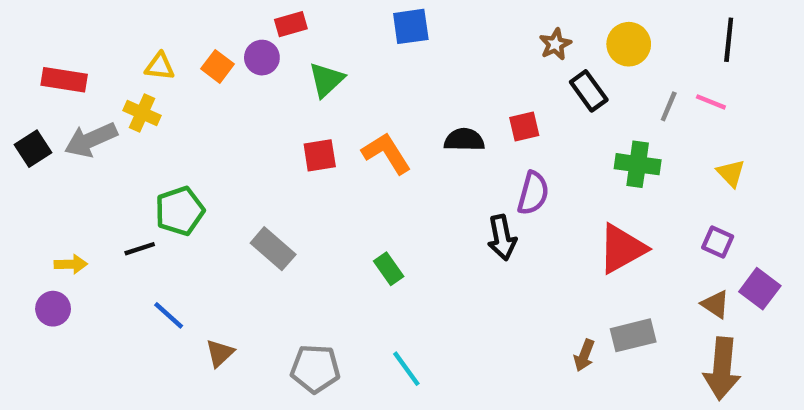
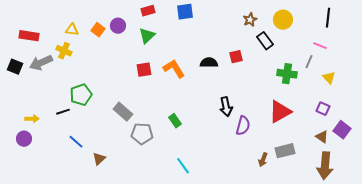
red rectangle: (291, 24) -> (148, 11), moved
gray line: (669, 106) -> (309, 62), moved
black square: (33, 149) -> (15, 67), turned -35
purple semicircle: (533, 193) -> (243, 126), moved
gray pentagon: (315, 369) -> (142, 134), moved

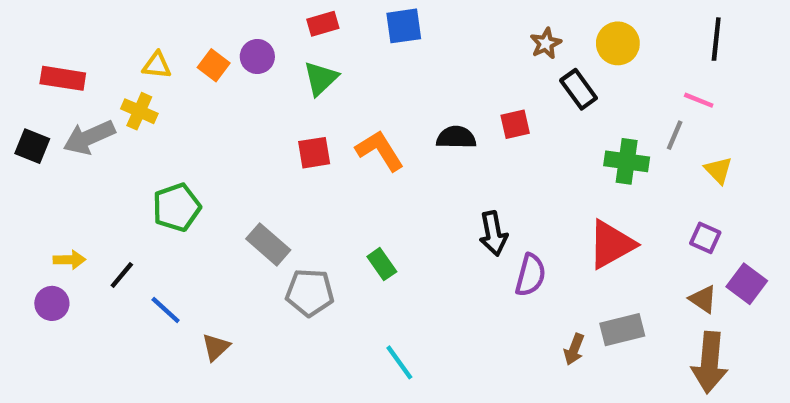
black line: (63, 112) -> (122, 275), moved, turned -32

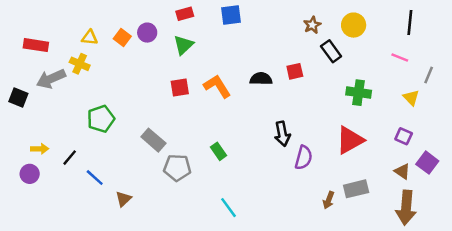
gray line: (675, 135) -> (429, 75), moved
black square: (32, 146) -> (18, 98), moved

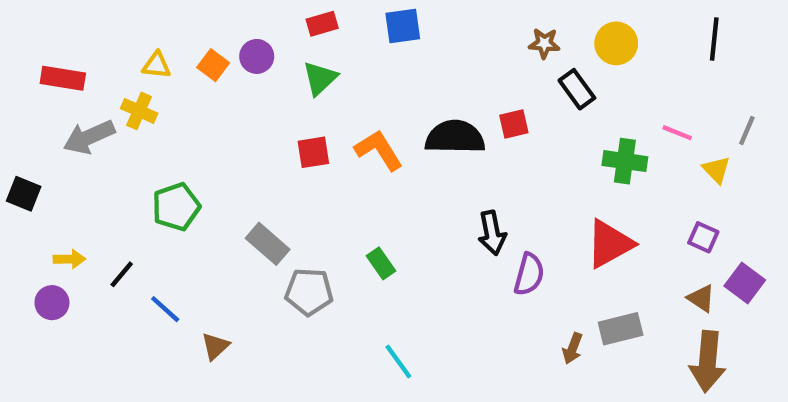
brown star: (312, 25) -> (544, 43), turned 30
pink line: (400, 58) -> (677, 133), moved
black semicircle: (261, 79) -> (455, 137), size x1.5
black square: (18, 98) -> (24, 194), moved

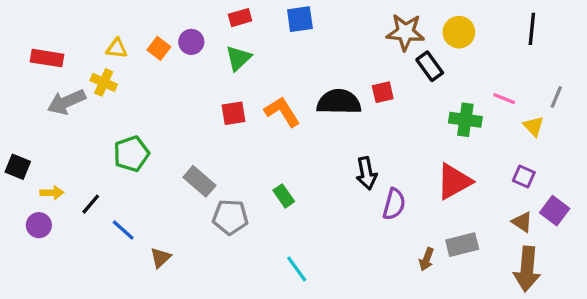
brown star: (544, 43) -> (405, 32), size x1.6
black square: (24, 194) -> (18, 167), moved

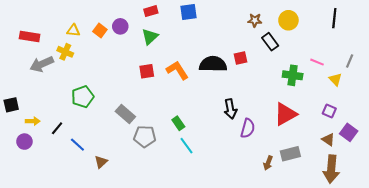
brown star: (405, 32) -> (255, 20), size x0.6
black square: (18, 167) -> (11, 105), turned -35
cyan line: (297, 269) -> (187, 146), moved

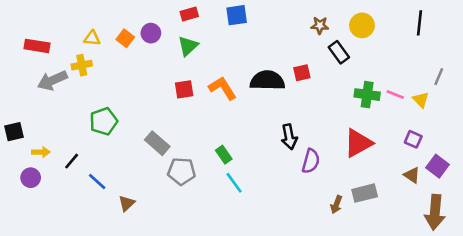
yellow cross: (65, 52) -> (82, 65), turned -35
pink line: (317, 62) -> (395, 95), moved
brown arrow: (331, 169) -> (435, 212), moved

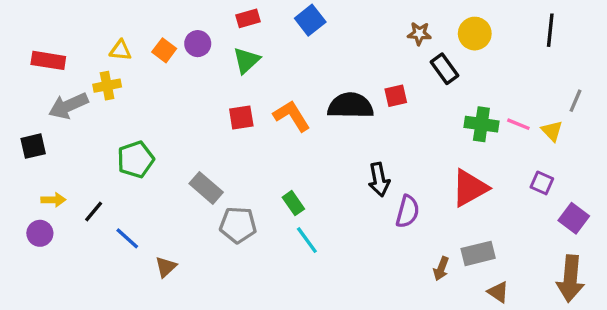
blue square: (237, 15) -> (310, 20), turned -30
black square: (14, 132) -> (33, 146), moved
brown triangle: (412, 175) -> (498, 292), moved

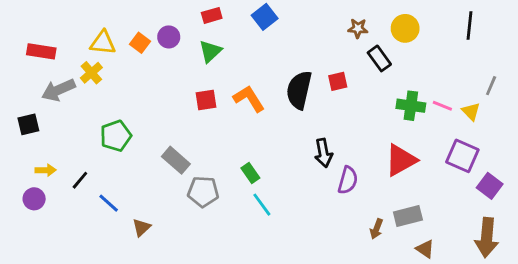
yellow triangle: (120, 50) -> (103, 43), size x1.4
yellow cross: (107, 86) -> (91, 73), turned -30
black semicircle: (350, 106) -> (299, 90), turned -78
purple square: (542, 183) -> (462, 156), size x1.6

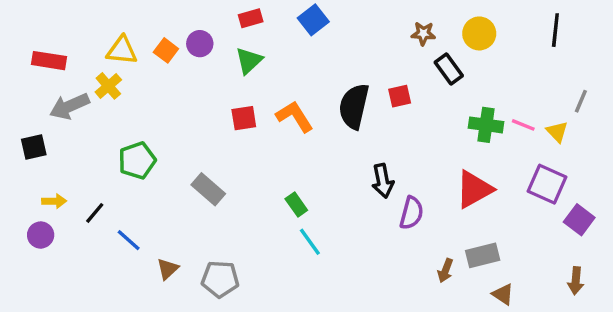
gray pentagon: (203, 192) -> (220, 279), moved
brown arrow: (487, 238) -> (576, 281), size x0.6

